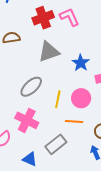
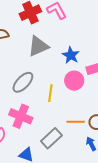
pink circle: (81, 98) -> (74, 81), moved
orange line: (74, 122) -> (76, 122), moved

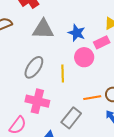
gray triangle: (38, 46) -> (43, 29), turned 35

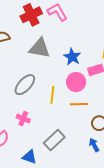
orange line: (92, 98) -> (79, 104), moved
pink cross: (37, 101) -> (23, 119), size x0.6

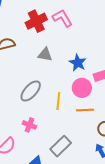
gray triangle: (40, 48) -> (45, 54), size x0.7

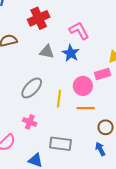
pink L-shape: (62, 18) -> (79, 31), moved
blue star: (78, 63) -> (71, 53), moved
gray rectangle: (61, 146) -> (60, 144), turned 50

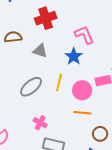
gray triangle: (47, 52) -> (40, 51), moved
yellow line: (59, 99) -> (59, 82), moved
pink cross: (30, 122) -> (40, 123), moved

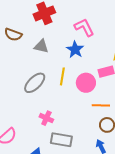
brown semicircle: (13, 37) -> (13, 35), turned -150
orange line: (82, 113) -> (101, 105), moved

